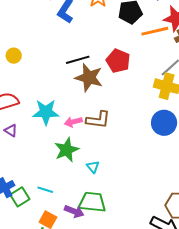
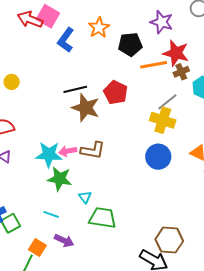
cyan star: (46, 112) -> (49, 154), moved
green star: (67, 150) -> (60, 179), turned 30
cyan line: (45, 190) -> (51, 214), moved
green trapezoid: (92, 202) -> (102, 218), moved

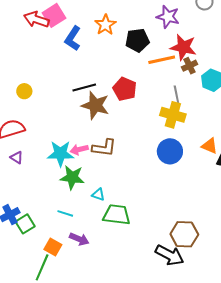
pink square: (48, 16) -> (54, 15), turned 30
yellow circle: (12, 82) -> (24, 91), moved
gray line: (167, 102) -> (177, 96), turned -60
cyan triangle: (85, 197) -> (98, 195), turned -32

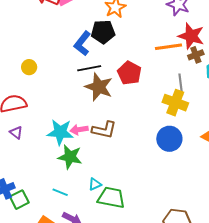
blue L-shape: (73, 38) -> (82, 43), moved
black pentagon: (137, 40) -> (103, 32), moved
cyan triangle: (98, 195) -> (95, 184), moved, turned -48

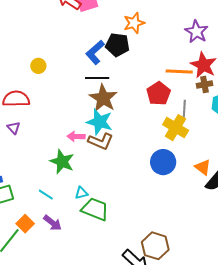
red pentagon: (129, 73) -> (159, 94), moved
cyan star: (60, 132) -> (100, 122), moved

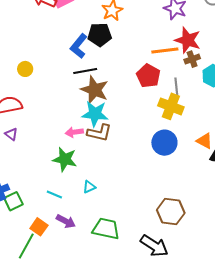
green trapezoid: (95, 209) -> (106, 229), moved
brown hexagon: (155, 246) -> (171, 211), moved

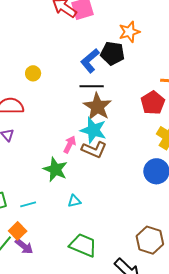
pink arrow: (74, 132) -> (70, 144), turned 114
cyan line: (54, 194) -> (28, 204), moved, turned -49
purple arrow: (66, 221) -> (24, 246), moved

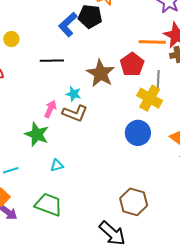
black line: (92, 86) -> (52, 61), moved
brown star: (97, 107) -> (101, 73), moved
cyan star: (93, 130) -> (74, 94), size x0.6
green trapezoid: (83, 245) -> (49, 205), moved

